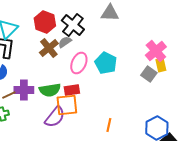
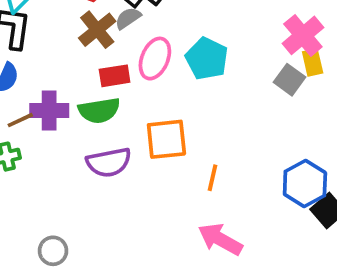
red rectangle: (72, 90) -> (115, 76), moved
orange square: (67, 105) -> (166, 139), moved
purple semicircle: (55, 117) -> (109, 162), turned 40

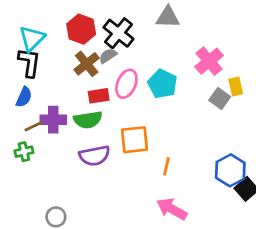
pink cross: (303, 35) -> (209, 61), moved

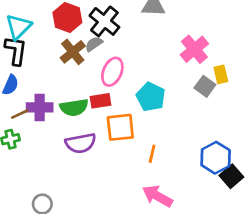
cyan pentagon: (162, 84) -> (151, 97), moved
red rectangle: (99, 96) -> (100, 101), moved

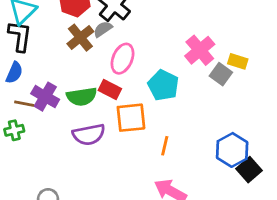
pink cross: (194, 49) -> (200, 50), moved
yellow rectangle: (221, 74) -> (238, 61), turned -60
red rectangle: (100, 101) -> (110, 90), turned 36
purple cross: (40, 107) -> (45, 97), turned 30
brown line: (20, 114) -> (24, 104), turned 36

